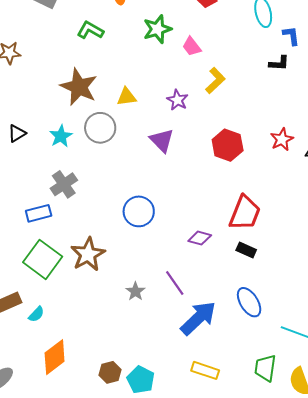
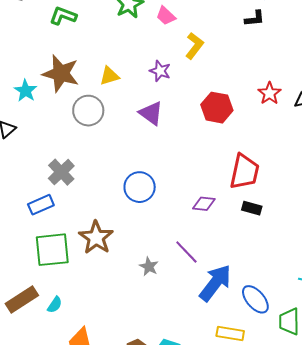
cyan star: (61, 136) -> (26, 91), moved
green square: (43, 259) -> (52, 250), turned -33
blue ellipse: (249, 302) -> (255, 299), moved

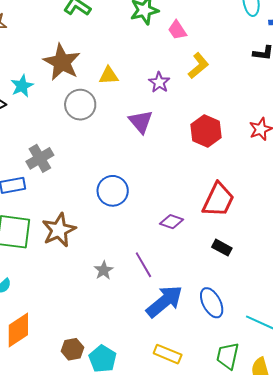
cyan star: (26, 91) -> (22, 86), moved
black rectangle: (252, 208) -> (222, 248), moved
blue ellipse: (255, 299) -> (212, 303), moved

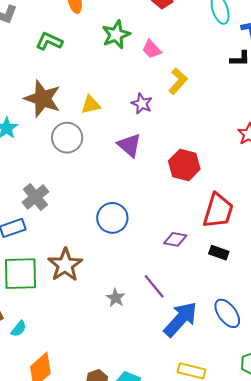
red hexagon: (206, 131) -> (184, 165), moved
black rectangle: (222, 248) -> (219, 253), moved

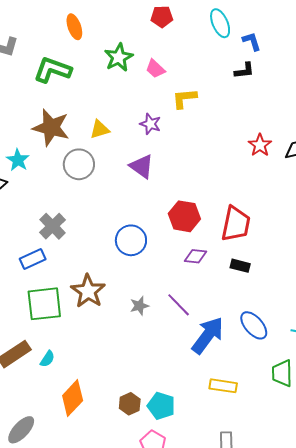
green L-shape: (49, 41) -> (53, 70), size x1.4
yellow L-shape: (178, 81) -> (184, 98), turned -132
red hexagon: (184, 165) -> (184, 216), moved
gray star: (116, 298) -> (139, 306), moved, turned 30

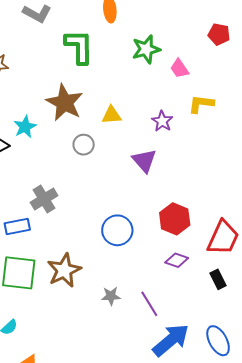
red pentagon: (162, 17) -> (219, 34), moved
green L-shape: (53, 70) -> (79, 47), turned 57
gray circle: (79, 164) -> (84, 145), size x0.7
black rectangle: (240, 266) -> (218, 279), turned 36

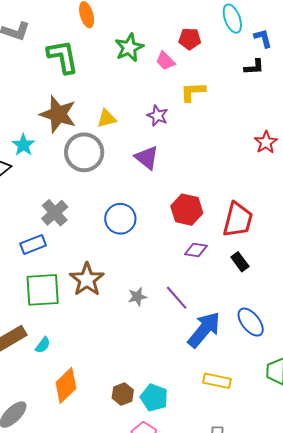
red pentagon: (219, 34) -> (190, 39), moved
gray circle: (84, 145) -> (84, 152), size x1.8
blue circle: (117, 230) -> (120, 219), moved

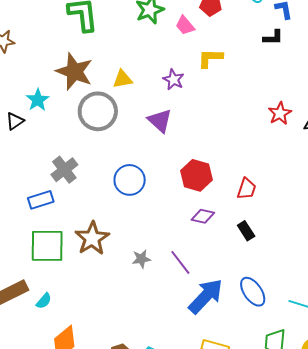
red trapezoid: (238, 220) -> (247, 189), size x0.6

